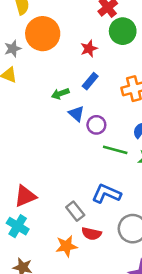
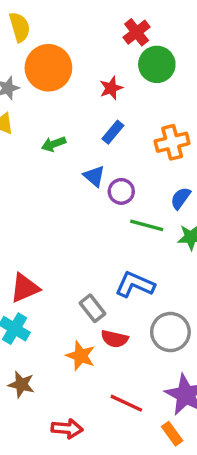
green arrow: (60, 94) -> (54, 144), moved
orange star: (66, 246) -> (81, 356), turned 30

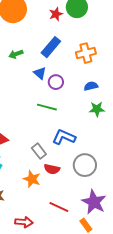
red star: (111, 88) -> (56, 14), moved
blue rectangle: (113, 132) -> (51, 47), size x1.5
blue semicircle: (181, 198) -> (91, 86), turned 40
green line: (147, 225) -> (47, 107), moved

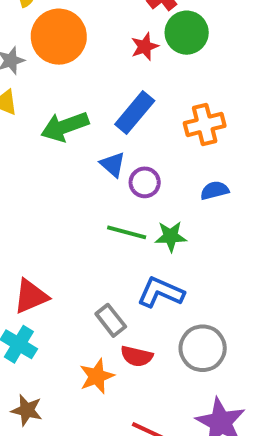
green arrow: (16, 54) -> (65, 126), size x1.6
green star: (97, 109) -> (171, 236), moved
orange star: (32, 179) -> (97, 376), turned 30

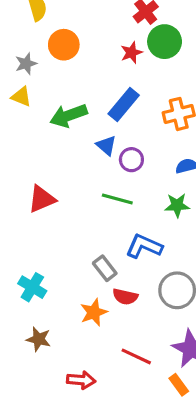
orange circle: (59, 37) -> (64, 45), size x0.7
green star: (171, 236) -> (177, 205), moved
red triangle: (31, 296) -> (42, 199), moved

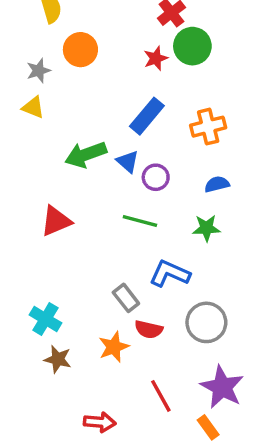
green arrow: (68, 116) -> (86, 155), moved
brown star: (39, 339) -> (58, 359), moved
red line: (136, 356) -> (161, 396), turned 36

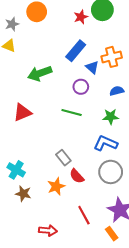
blue triangle: (128, 162) -> (92, 67), moved
blue L-shape: (170, 273) -> (105, 143), moved
red semicircle: (149, 329) -> (77, 176), turned 35

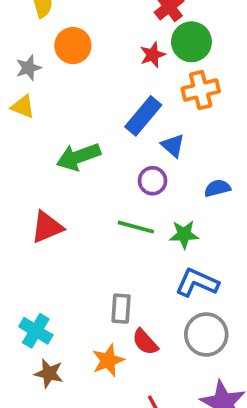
orange cross: (112, 57) -> (201, 90), moved
green star: (111, 117) -> (184, 234), moved
gray rectangle: (63, 158) -> (121, 309), turned 42

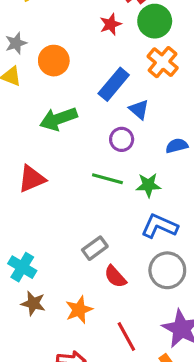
orange circle: (73, 46) -> (54, 61), moved
red star: (153, 55) -> (111, 24), moved
orange cross: (201, 90) -> (163, 62), turned -36
gray rectangle: (121, 309) -> (95, 248), turned 50
orange star: (108, 360) -> (79, 310), moved

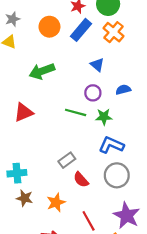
orange circle: (54, 61) -> (49, 27), moved
blue rectangle: (114, 84) -> (81, 30), moved
purple circle: (122, 139) -> (93, 93), moved
cyan cross: (22, 267) -> (17, 173), turned -36

